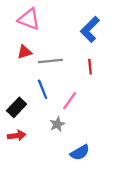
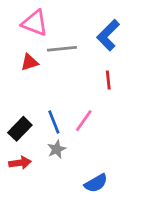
gray line: (50, 61) -> (62, 49), moved
blue line: (43, 89) -> (54, 122), moved
gray star: (57, 124) -> (57, 149), moved

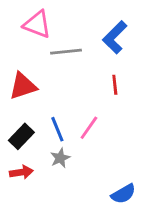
red triangle: (29, 62) -> (23, 86), moved, size x1.5
blue semicircle: (96, 183) -> (123, 194), moved

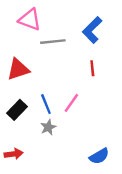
red arrow: (21, 172) -> (14, 154), moved

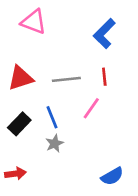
gray line: (53, 42) -> (66, 79), moved
pink line: (71, 103) -> (91, 108), moved

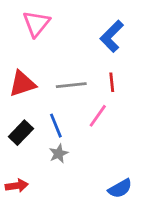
pink triangle: (34, 22) -> (36, 24), turned 48

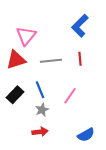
pink triangle: (36, 24) -> (26, 36), moved
pink line: (98, 116) -> (70, 96), moved
red arrow: (17, 186) -> (40, 132), moved

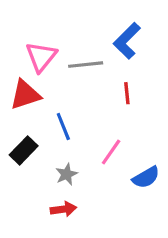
gray line: (51, 61) -> (86, 65), moved
blue line: (40, 90) -> (63, 127), moved
blue semicircle: (86, 135) -> (146, 177), moved

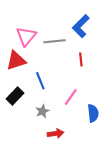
blue semicircle: (146, 177) -> (93, 113), turned -66
red arrow: (63, 209) -> (56, 134), moved

